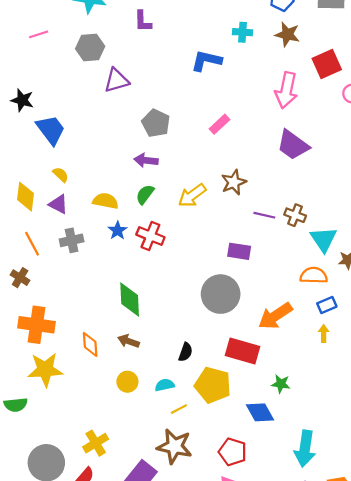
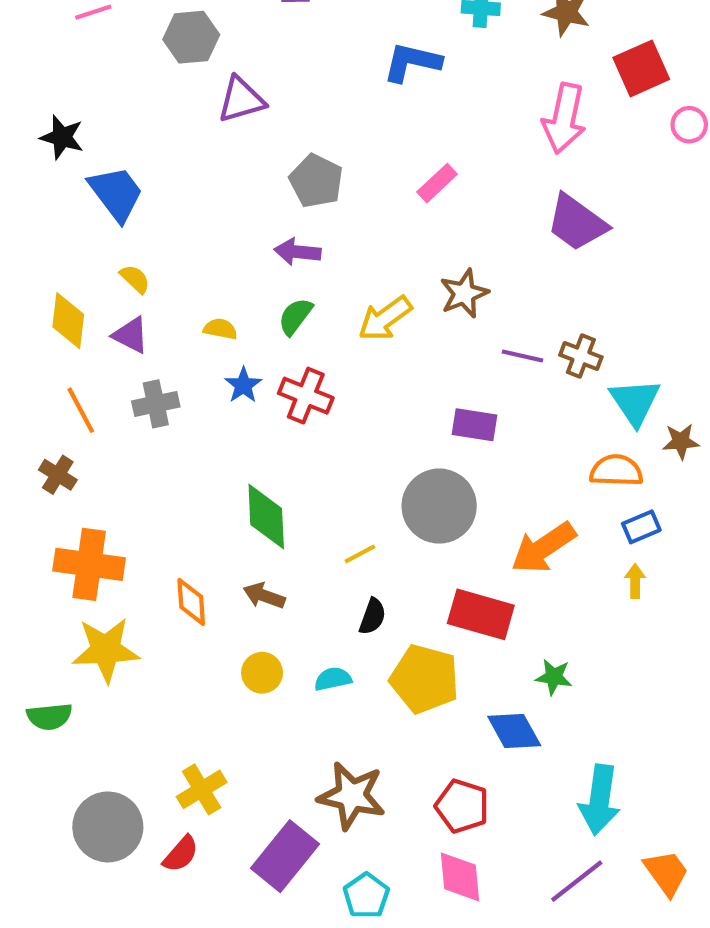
yellow semicircle: (106, 201) -> (220, 329), size x0.7
yellow line: (179, 409) -> (360, 554), moved

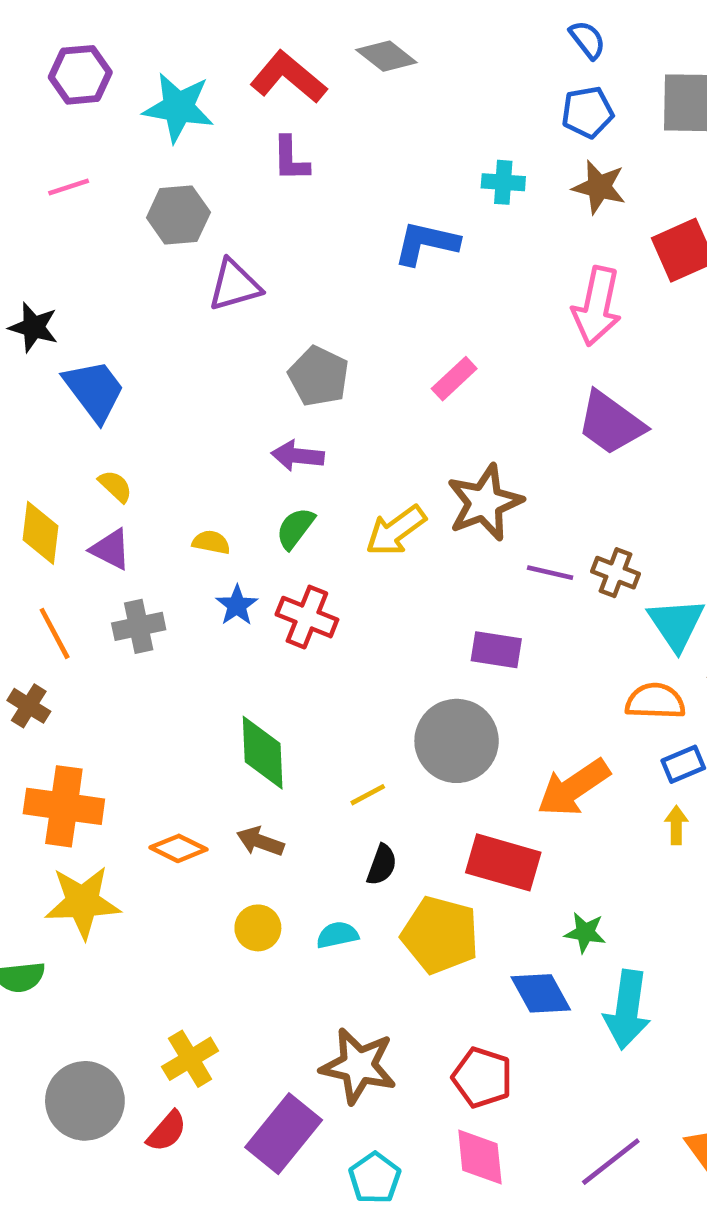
brown star: (464, 293) -> (485, 503), size x1.4
orange diamond: (191, 602) -> (178, 848), turned -60
cyan arrow: (600, 800) -> (627, 1010), moved

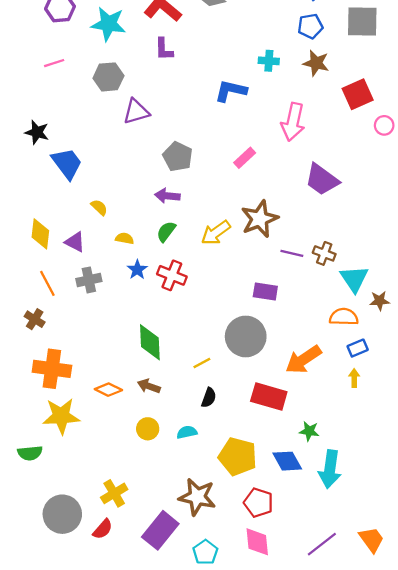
pink arrow: (597, 306) -> (293, 122), moved
yellow semicircle: (115, 486) -> (99, 207), moved
yellow pentagon: (440, 935) -> (238, 456), moved

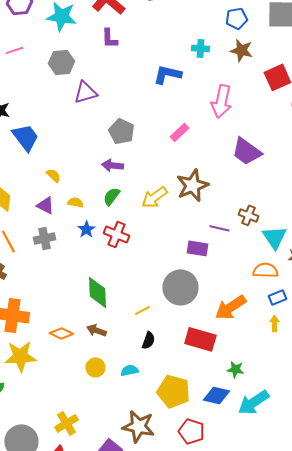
purple triangle: (75, 242) -> (45, 205), moved
purple line: (292, 253) -> (219, 228), moved
blue diamond: (287, 461) -> (216, 395), turned -48
cyan arrow: (330, 469) -> (253, 402), turned 48

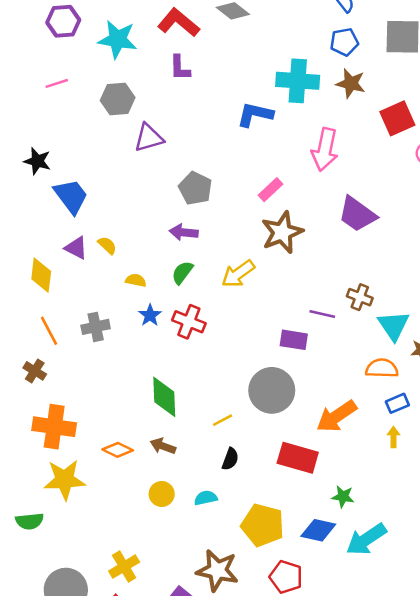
cyan cross: (200, 48) -> (298, 81), size x1.8
brown star: (192, 185) -> (282, 232), moved
purple triangle: (45, 205) -> (76, 248), moved

